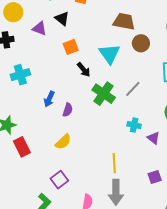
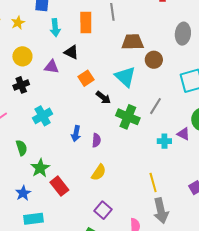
purple triangle: (153, 138) -> (183, 134), moved

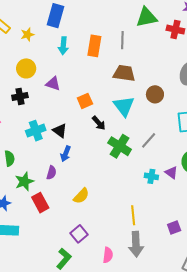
brown trapezoid: (133, 42) -> (124, 73), moved
black triangle: (71, 52) -> (60, 131), moved
purple semicircle: (96, 140) -> (51, 173), moved

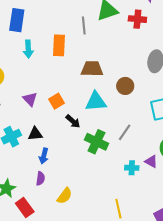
gray line: (122, 40) -> (84, 25), moved
purple triangle: (53, 84) -> (30, 99), moved, turned 35
cyan triangle: (124, 106) -> (96, 102), turned -50
black triangle: (60, 131) -> (35, 134), turned -35
purple semicircle: (51, 173) -> (40, 179), moved

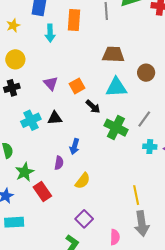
orange rectangle: (59, 45) -> (74, 20), moved
blue arrow: (44, 156) -> (74, 146), moved
cyan cross: (132, 168) -> (150, 147), moved

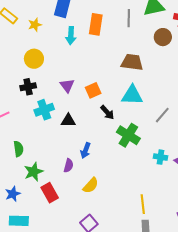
brown circle: (146, 73) -> (163, 37), moved
gray line: (144, 119) -> (162, 115), moved
cyan cross: (31, 120) -> (44, 110), moved

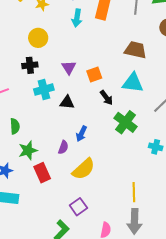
yellow semicircle: (91, 185) -> (84, 169), size x1.4

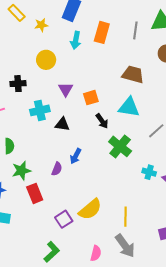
yellow circle: (38, 38) -> (46, 60), moved
black cross: (30, 65) -> (18, 84), moved
yellow semicircle: (84, 169) -> (90, 209), moved
purple square: (78, 207) -> (64, 219), moved
gray arrow: (134, 221) -> (125, 246), turned -40

